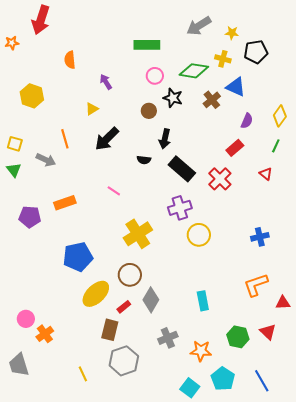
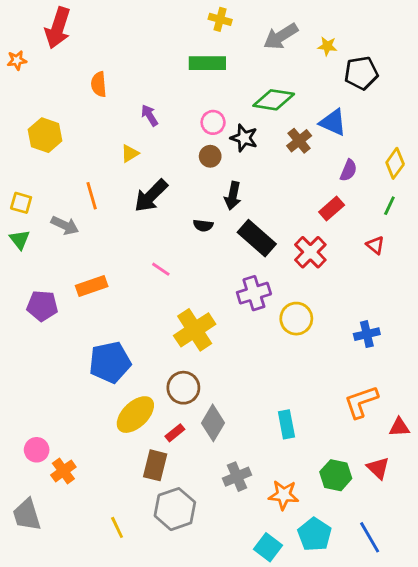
yellow cross: (223, 59) -> (220, 19), moved
pink circle: (155, 76) -> (213, 122), moved
yellow circle: (199, 235) -> (296, 319), moved

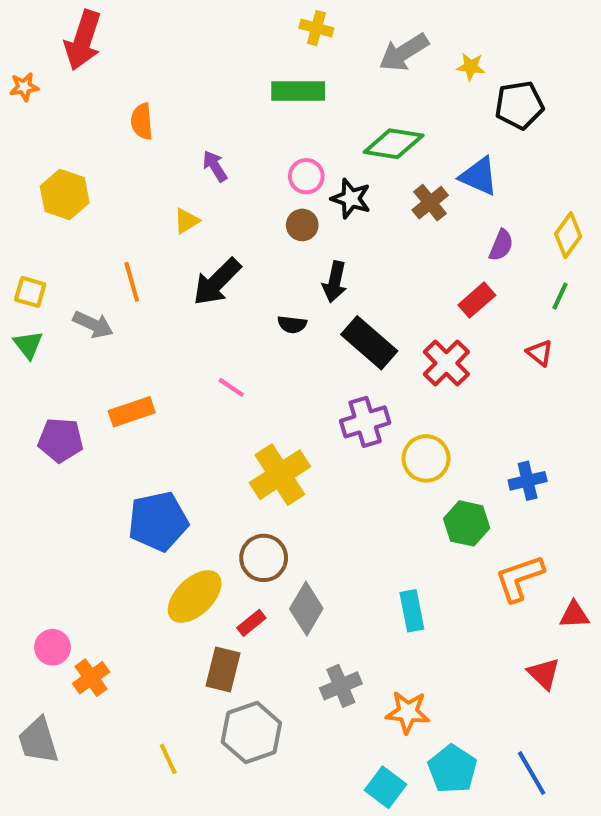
green hexagon: (336, 475) -> (467, 523), moved

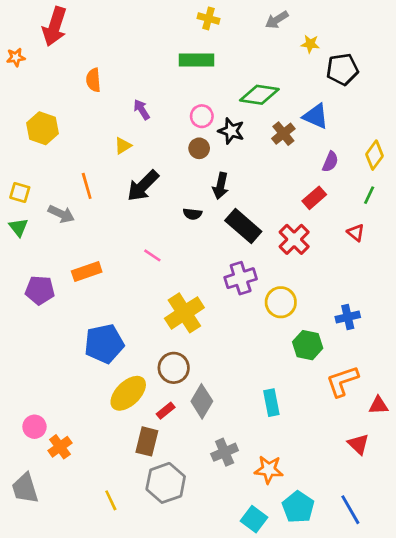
gray arrow: (404, 52) -> (277, 20), moved, size x0.7

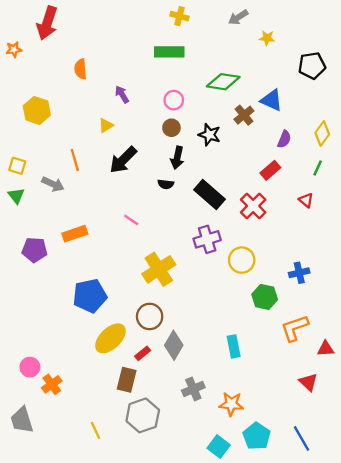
black pentagon: (342, 69) -> (312, 66), moved
black star: (231, 131) -> (209, 135), moved
black arrow: (221, 186) -> (177, 158), moved

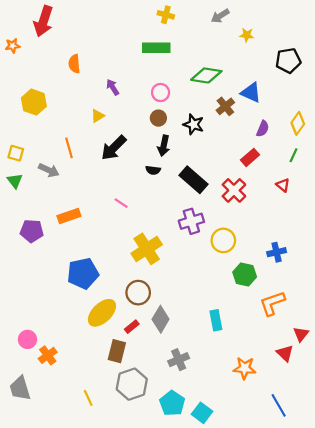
red triangle: (326, 349) -> (301, 334), moved, turned -49
orange star: (231, 404) -> (245, 368), moved
cyan pentagon: (257, 436) -> (172, 403), moved

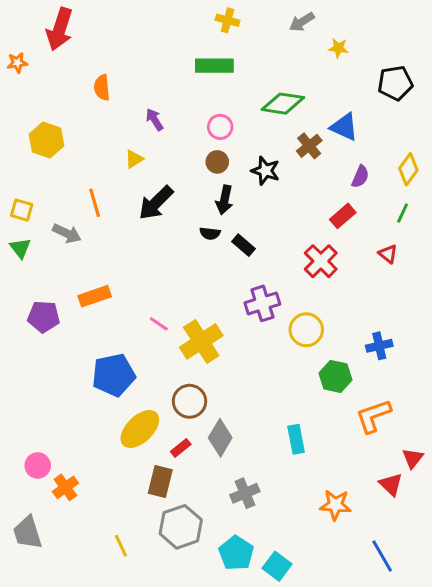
black rectangle: (194, 180) -> (243, 245), moved, size x0.6
pink line: (121, 203) -> (159, 324), moved

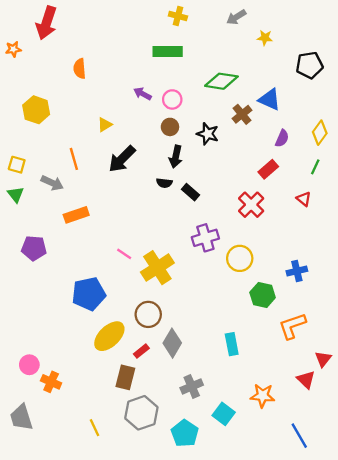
purple arrow: (154, 120) -> (143, 94), moved, turned -30
orange rectangle: (95, 296) -> (76, 215), moved
orange cross: (65, 487) -> (51, 382), turned -30
cyan square: (277, 566) -> (224, 414), moved

